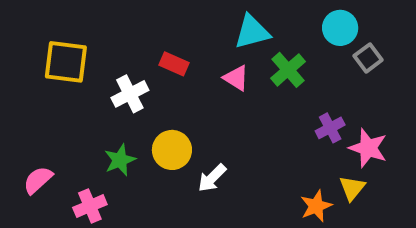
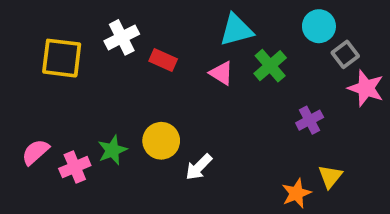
white cross: (130, 94) -> (122, 37), moved
pink star: (368, 148) -> (366, 88), moved
pink semicircle: (38, 180) -> (35, 152), moved
pink cross: (90, 206) -> (75, 167), moved

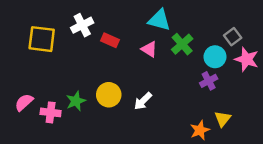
cyan circle: (319, 26) -> (215, 57), moved
cyan triangle: (236, 30) -> (159, 20), turned 30
pink cross: (75, 167) -> (51, 112), turned 30
white arrow: (199, 167) -> (143, 101), moved

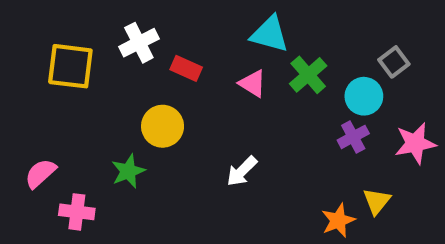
pink star: (247, 59) -> (415, 143), moved, turned -30
yellow circle: (109, 95) -> (163, 126), moved
pink cross: (51, 112) -> (77, 212), moved

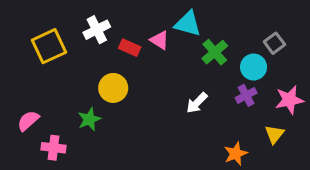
yellow square: (70, 66) -> (49, 46), turned -32
pink triangle: (252, 83) -> (159, 40), moved
white arrow: (242, 171) -> (197, 103), moved
yellow triangle: (377, 201) -> (274, 134), moved

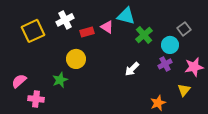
red rectangle: (130, 48) -> (87, 32), turned -40

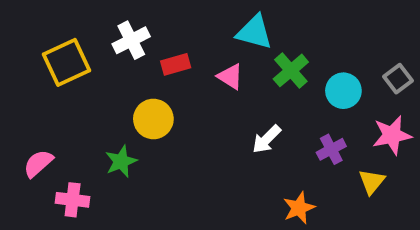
pink triangle: (107, 27) -> (230, 77), moved
gray square: (184, 29) -> (398, 79), moved
purple cross: (165, 64) -> (331, 149), moved
orange star: (158, 103) -> (299, 208), moved

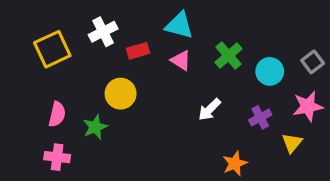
cyan triangle: (254, 32) -> (179, 25), moved
pink semicircle: (38, 163) -> (57, 114), moved, turned 145

